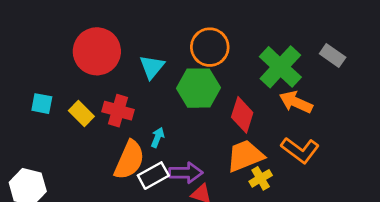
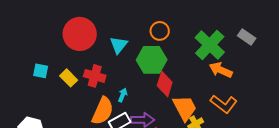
orange circle: (210, 47) -> (160, 31), size x0.7
red diamond: (242, 115) -> (165, 84), moved
orange trapezoid: (245, 156) -> (185, 108), turned 84

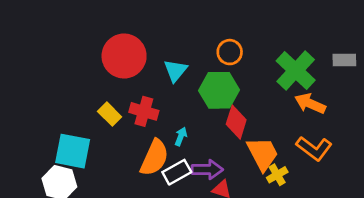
gray rectangle: (247, 37) -> (344, 60), turned -36
cyan square: (41, 71) -> (73, 151), moved, size x1.8

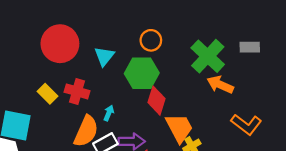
orange L-shape: (314, 148) -> (246, 124), moved

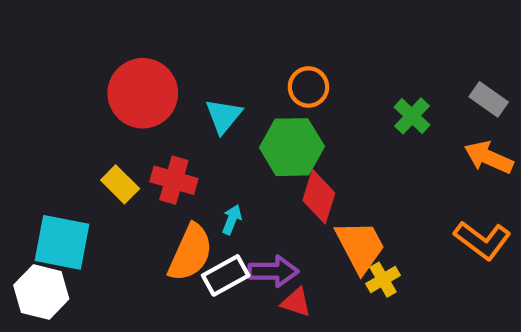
gray rectangle: (250, 47) -> (489, 99), turned 36
green cross: (208, 56) -> (412, 116), size x0.6
orange arrow: (220, 85) -> (489, 157), moved

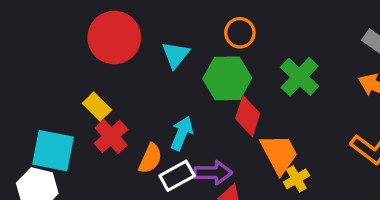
green cross: (412, 116) -> (300, 77), moved, size x1.4
red cross: (174, 180) -> (111, 136), moved, turned 32
cyan arrow: (232, 220) -> (182, 133), size x1.5
orange semicircle: (190, 253) -> (150, 158), size x0.7

